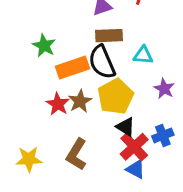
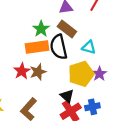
brown rectangle: (109, 36) -> (67, 29), turned 30
green star: (44, 46) -> (41, 29), moved
yellow pentagon: (116, 96) -> (81, 74), moved

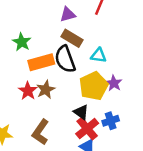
green star: (41, 29) -> (22, 42), moved

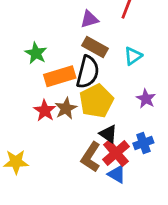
cyan triangle: (99, 55) -> (133, 56), moved, turned -42
black semicircle: (65, 59) -> (88, 72), turned -144
yellow pentagon: (94, 86) -> (96, 101), moved
brown L-shape: (40, 132) -> (91, 157), moved

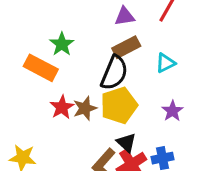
brown rectangle: (95, 47) -> (126, 47), turned -65
orange rectangle: (60, 76) -> (41, 68), moved, turned 36

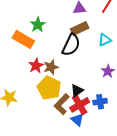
yellow pentagon: (119, 105) -> (49, 88), moved, turned -30
black triangle: (126, 143) -> (77, 91), turned 40

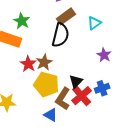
blue triangle: (77, 120) -> (51, 115), moved

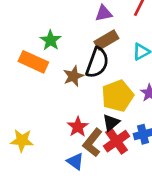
brown star: (44, 62) -> (73, 76), moved
red star: (28, 64) -> (78, 127), moved
yellow pentagon: (46, 84) -> (118, 96), moved, turned 30

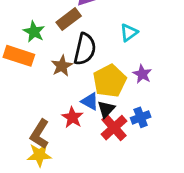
brown rectangle: (106, 40) -> (69, 19), moved
yellow star: (22, 140) -> (39, 155), moved
brown L-shape: (93, 143) -> (40, 134), moved
blue triangle: (75, 161) -> (90, 101), moved

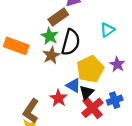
green star: (34, 32) -> (50, 36), moved

